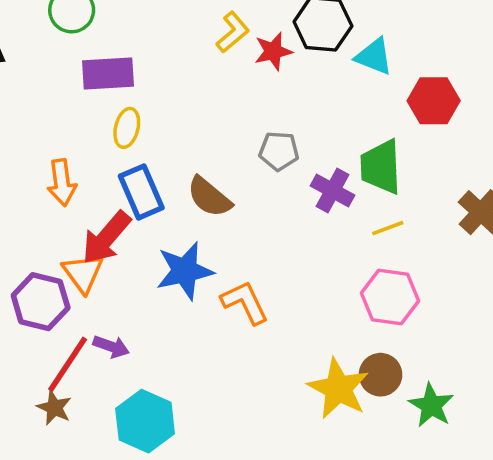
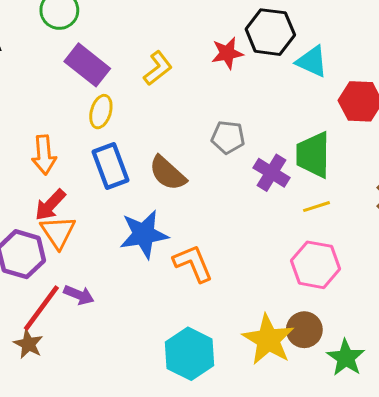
yellow L-shape: (233, 32) -> (158, 68), moved
purple rectangle: (108, 74) -> (87, 65), turned 39
red arrow: (106, 238) -> (50, 205), moved, size x0.7
cyan hexagon: (145, 421) -> (190, 354), moved

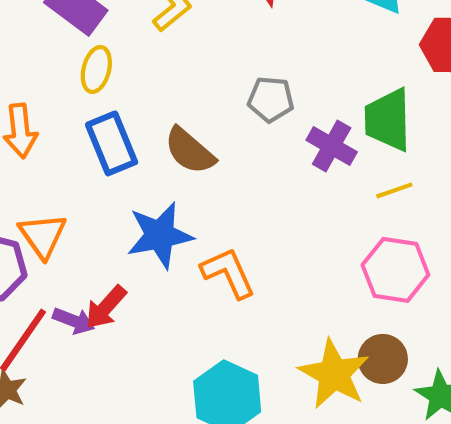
red arrow: (50, 205) -> (106, 307), moved

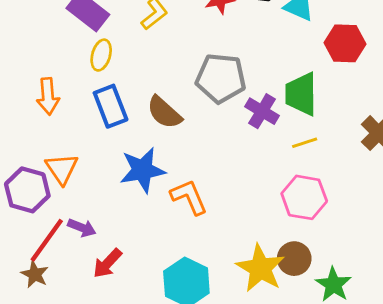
gray pentagon: (271, 99) -> (221, 78), size x1.6
red arrow: (106, 307) -> (107, 263), moved

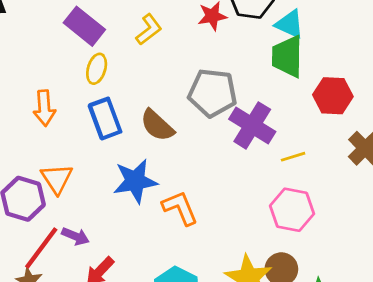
red hexagon: (345, 43) -> (333, 96), moved
green trapezoid: (301, 94) -> (287, 56), moved
purple cross: (262, 111) -> (252, 125), size x1.4

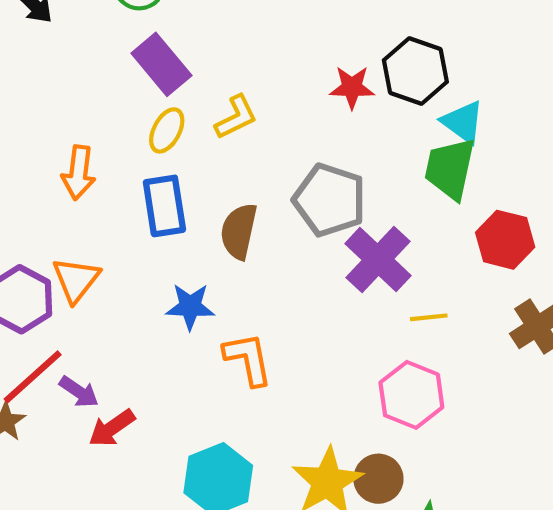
yellow L-shape: (149, 29) -> (236, 117), moved
brown semicircle: (157, 125) -> (239, 231), turned 48
blue star: (135, 181) -> (190, 307), size x0.7
purple arrow: (76, 236) -> (79, 392), moved

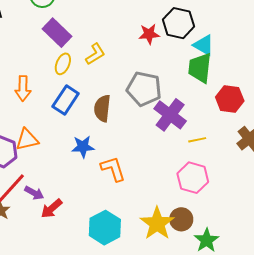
blue rectangle: (164, 206) -> (66, 100), turned 48
orange triangle: (76, 280) -> (27, 140), turned 45

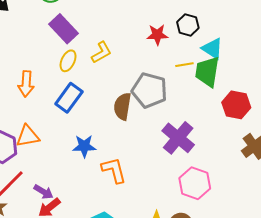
black hexagon: (178, 23) -> (188, 25), size x0.7
brown semicircle: (102, 108) -> (122, 106), moved
purple cross: (170, 115) -> (178, 138), moved
yellow line: (197, 140) -> (184, 65), moved
purple arrow: (34, 193) -> (43, 192), moved

